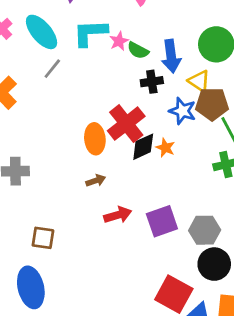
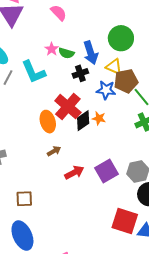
cyan L-shape: (90, 33) -> (34, 72), moved, turned -100

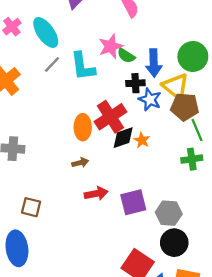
pink star: (52, 49) -> (111, 46), size x1.5
yellow triangle: (114, 67) -> (176, 86), size x1.4
blue star: (106, 90) -> (150, 99), moved

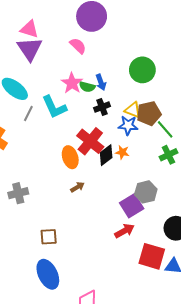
blue arrow: (154, 63) -> (101, 82), moved, size x0.7
yellow triangle: (176, 86) -> (133, 110), moved, size x0.7
blue star: (150, 99) -> (128, 125), moved
red arrow: (96, 194) -> (124, 231), moved
gray hexagon: (169, 213) -> (146, 192), moved

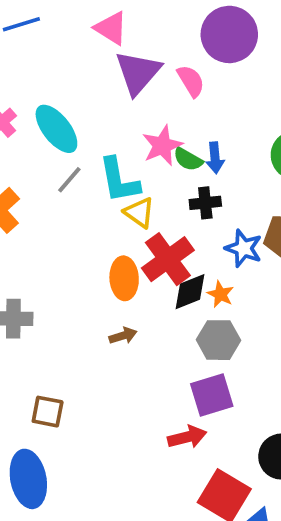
purple triangle: (30, 49) -> (138, 73), moved
yellow triangle: (133, 110) -> (139, 213), moved
gray hexagon: (146, 192) -> (218, 340), moved

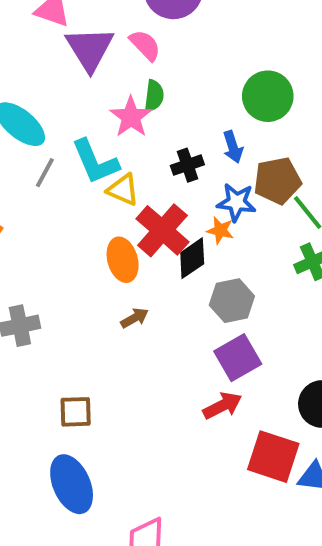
blue arrow: (215, 158) -> (233, 147), moved
green semicircle: (188, 159) -> (154, 96), moved, turned -100
orange star: (220, 294) -> (220, 230), moved

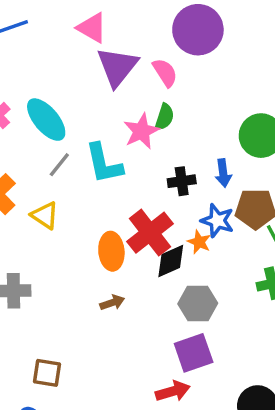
yellow triangle: (123, 190) -> (45, 215), moved

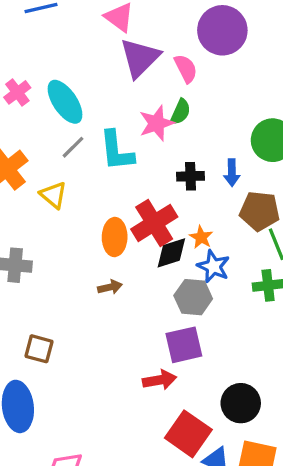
blue star: (217, 221) -> (213, 266), moved

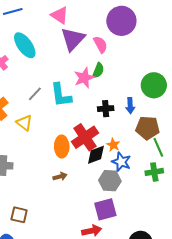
cyan ellipse: (65, 102) -> (25, 45), moved

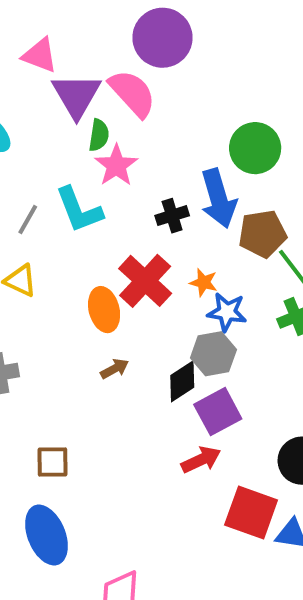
pink semicircle: (100, 44) -> (132, 93), size x1.5
green semicircle: (98, 70) -> (99, 135), moved
blue arrow: (130, 106) -> (218, 198), size x1.8
black diamond: (96, 155) -> (182, 381), moved

